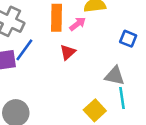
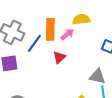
blue line: (24, 50) -> (34, 43), moved

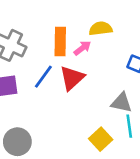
blue line: (34, 43) -> (43, 77), moved
red triangle: (59, 57) -> (72, 78), size x1.5

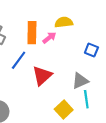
red triangle: (72, 78) -> (42, 76), moved
gray triangle: (121, 103) -> (80, 81), turned -36

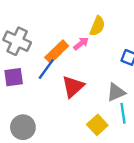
yellow semicircle: (64, 22) -> (97, 26), turned 120
orange rectangle: (32, 33) -> (57, 52), moved, turned 45

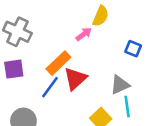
orange rectangle: (57, 52) -> (58, 63), moved
blue line: (46, 69) -> (50, 87), moved

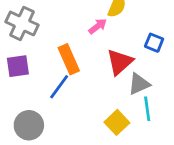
orange rectangle: (58, 63) -> (69, 59), turned -70
red triangle: (75, 79) -> (120, 62), moved

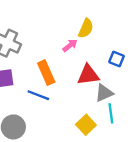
red triangle: (120, 62) -> (88, 75), turned 35
blue line: (59, 87) -> (38, 95), turned 75

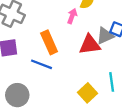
pink arrow: (70, 45) -> (72, 16), turned -32
gray triangle: (104, 93) -> (105, 36), moved

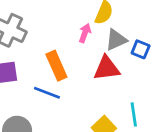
gray triangle: (105, 36) -> (116, 40), moved

